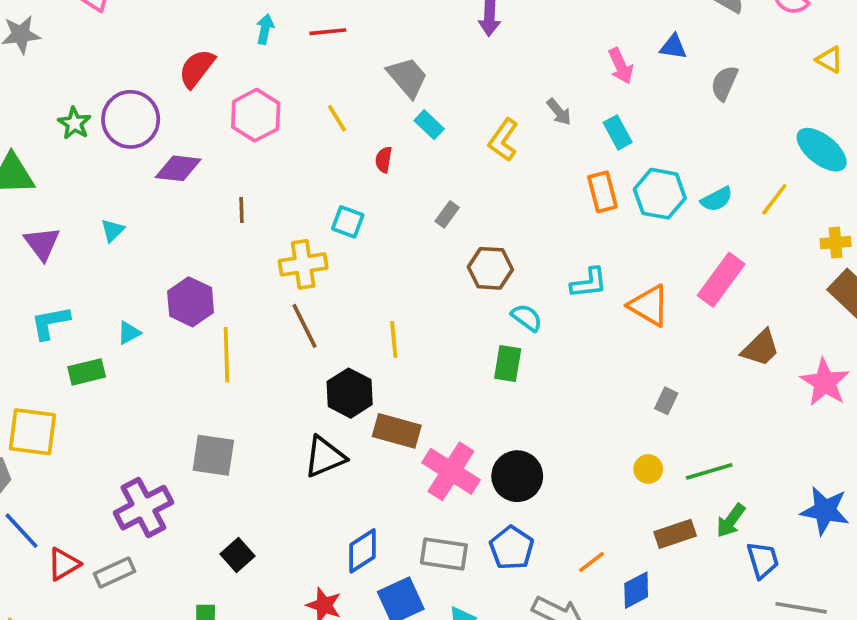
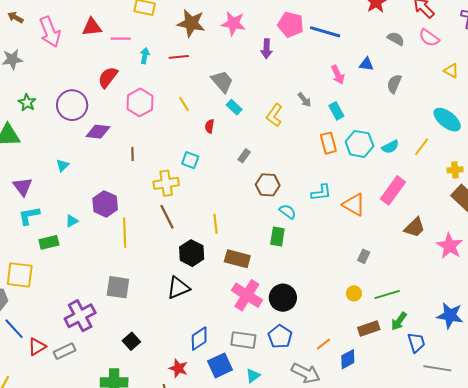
green star: (74, 123) -> (27, 103), moved
purple triangle: (42, 244) -> (23, 187), moved
brown rectangle: (397, 431) -> (237, 259), moved

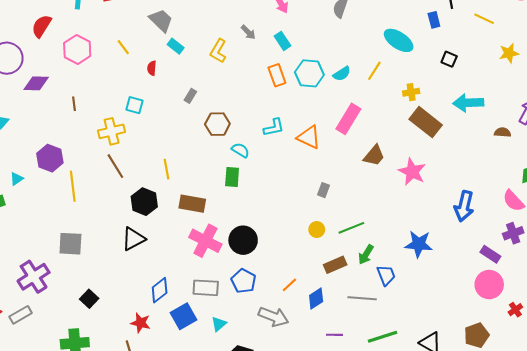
gray line: (437, 368) -> (362, 298), moved

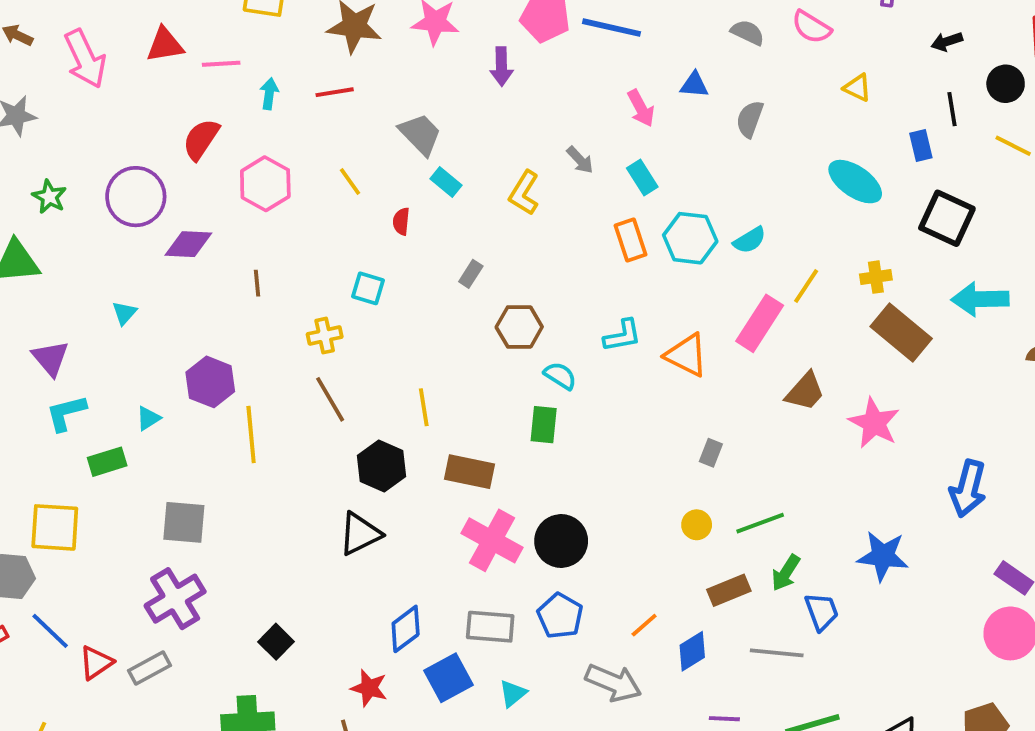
black square: (449, 59) -> (947, 218), size x1.8
yellow line: (374, 71) -> (806, 286), moved
yellow cross: (112, 131) -> (325, 336), size x0.7
gray square: (70, 244) -> (184, 522), moved

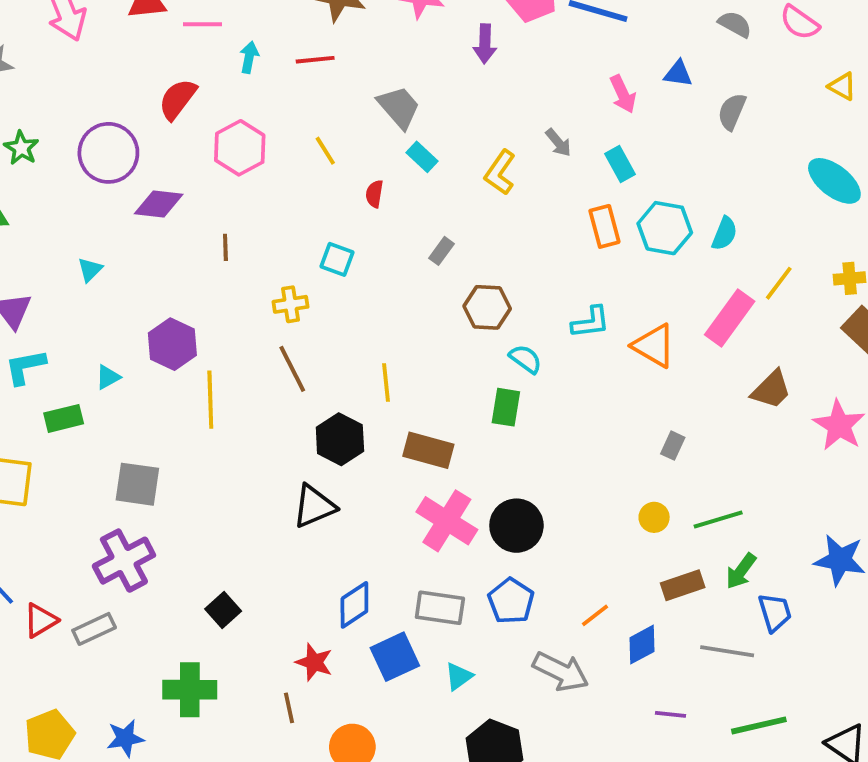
cyan semicircle: (750, 240) -> (724, 234), turned -40

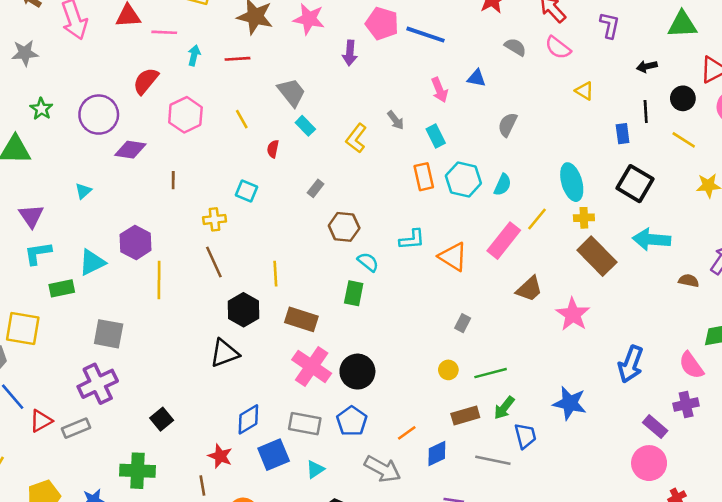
gray semicircle: (732, 112) -> (508, 125), moved
cyan ellipse: (834, 181) -> (572, 182), moved, turned 33
cyan triangle: (108, 377) -> (92, 262), size x1.6

